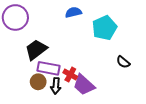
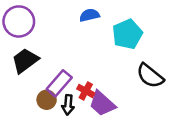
black trapezoid: (36, 50) -> (25, 61), moved
black semicircle: (123, 62) -> (150, 76), size x1.6
purple rectangle: (49, 68) -> (59, 83), turned -60

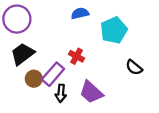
black semicircle: (150, 76) -> (134, 67), size x0.7
red cross: (86, 91) -> (77, 56), moved
brown circle: (47, 100) -> (34, 79), moved

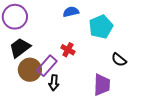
brown circle: (34, 79) -> (30, 70), size x1.5
purple trapezoid: (91, 92) -> (102, 85), moved, turned -130

